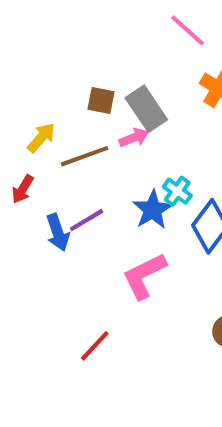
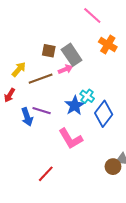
purple line: (87, 220) -> (42, 111), turned 48
pink L-shape: (144, 276) -> (71, 139), turned -95

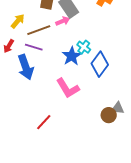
purple line: (42, 111) -> (34, 47), moved
blue arrow: (27, 117) -> (26, 67), size x1.4

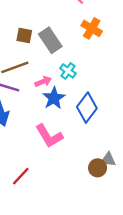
pink arrow: (63, 21) -> (43, 82), moved
cyan cross: (84, 47) -> (68, 71), moved

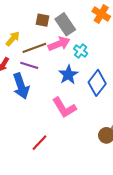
pink arrow: (43, 82) -> (59, 44), moved, size x1.5

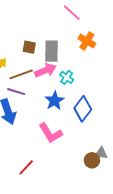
gray rectangle: (65, 24) -> (51, 51), turned 35

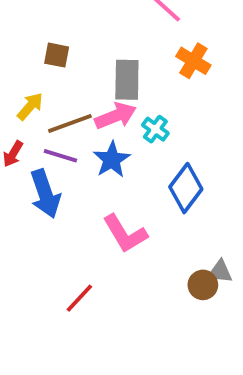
brown square: (29, 47) -> (57, 55), moved
blue star: (55, 101) -> (112, 160), moved

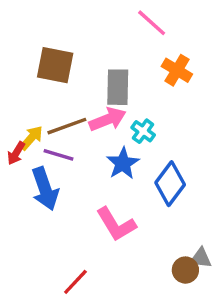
brown square: (57, 55) -> (55, 65), size x1.6
yellow arrow: (30, 106) -> (31, 138), moved
blue star: (112, 160) -> (123, 163), moved

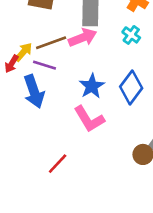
cyan cross: (143, 131) -> (131, 35), moved
blue star: (123, 163) -> (92, 86), moved

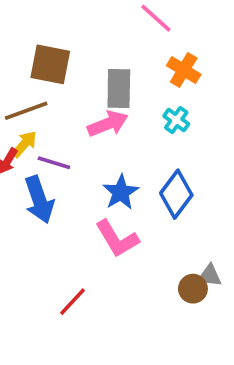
brown line: (51, 43) -> (26, 111), moved

